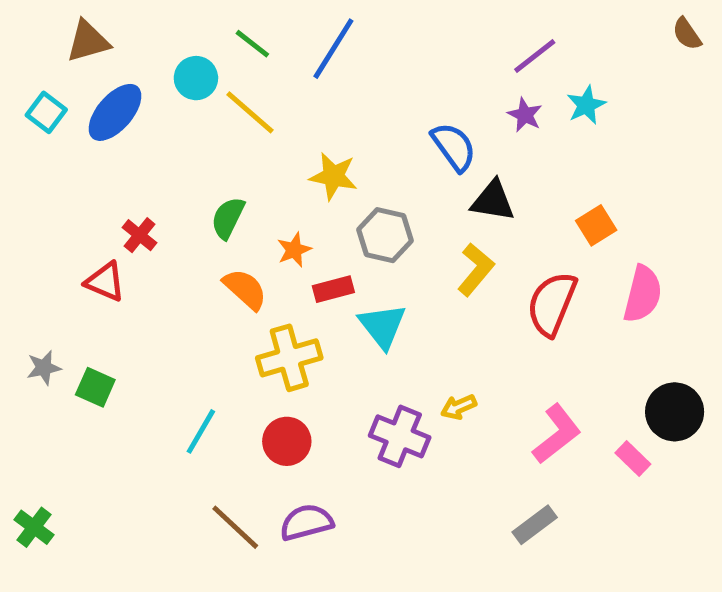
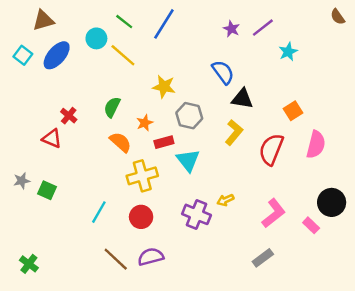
purple star: (525, 115) -> (231, 29), moved
green cross: (34, 527) -> (29, 264), moved

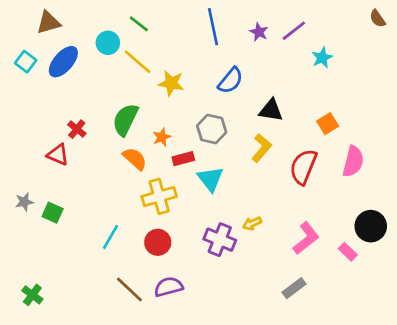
blue line: (164, 24) -> (213, 27), moved, turned -44
blue semicircle: (223, 72) -> (231, 81), moved, turned 75
yellow star: (164, 87) -> (171, 83), moved
green semicircle: (112, 107) -> (125, 120), size x1.4

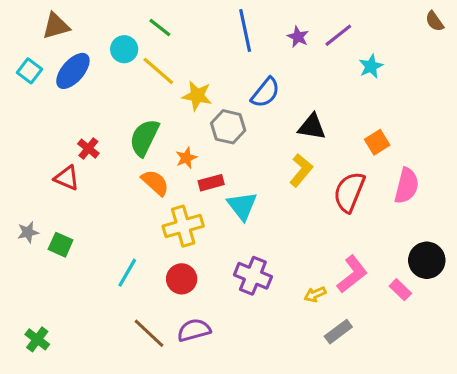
gray hexagon: (212, 129) -> (228, 127), moved
yellow arrow: (252, 223) -> (315, 294), moved

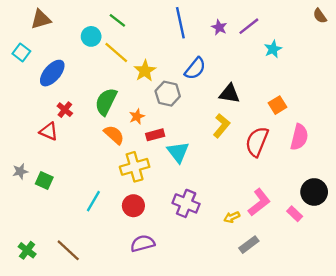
blue ellipse: (73, 71) -> (52, 73), moved
yellow star: (197, 96) -> (145, 71), turned 30
brown line: (149, 333) -> (68, 250), moved

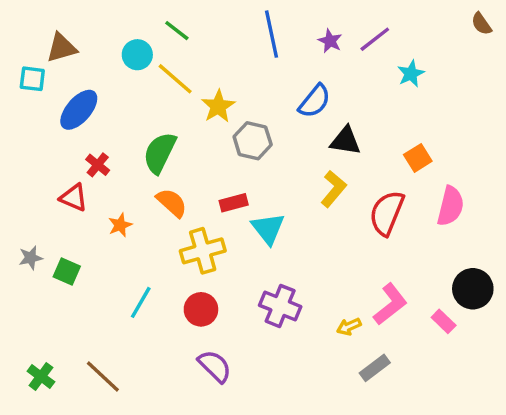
brown triangle: (41, 19) -> (62, 48), moved
cyan square: (21, 52) -> (32, 79), turned -30
blue semicircle: (195, 68) -> (315, 101), moved
orange star: (137, 117) -> (120, 225), moved
purple semicircle: (143, 243) -> (215, 366), turned 60

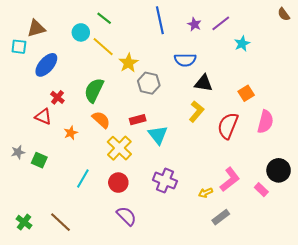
blue semicircle: (315, 101) -> (185, 60), turned 50
yellow cross: (203, 251) -> (119, 148), turned -30

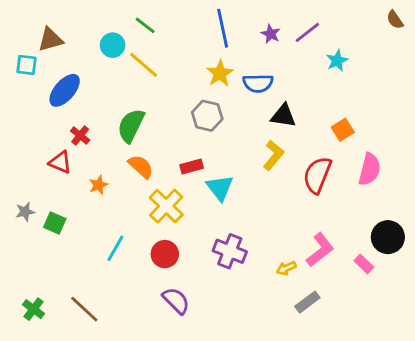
yellow star: (128, 63) -> (220, 73), moved

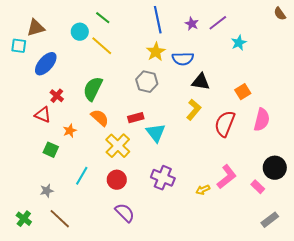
gray star: (25, 212) -> (47, 191), moved
green square: (55, 223) -> (51, 150), moved
gray rectangle: (307, 302) -> (270, 220), moved

